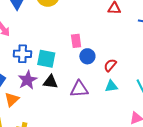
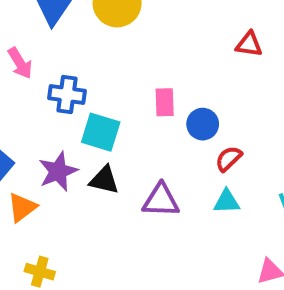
blue cross: (23, 54) -> (67, 94), moved
blue circle: (87, 56) -> (203, 124), moved

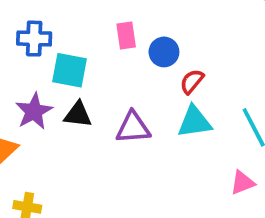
cyan triangle: (227, 202) -> (194, 122), size x1.4

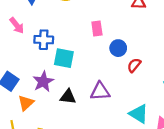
pink rectangle: (126, 36) -> (97, 29), moved
black triangle: (78, 115) -> (68, 97), moved
cyan triangle: (194, 122) -> (139, 114), moved, turned 40

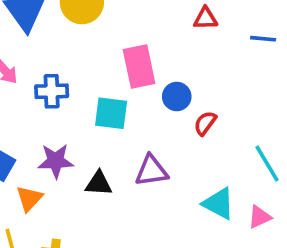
pink rectangle: (97, 29) -> (139, 66), size x1.6
cyan square: (64, 58) -> (111, 113), moved
purple star: (43, 81) -> (56, 161), turned 30

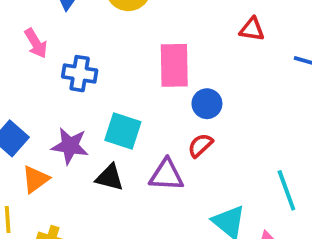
cyan square: (111, 113) -> (123, 131), moved
red semicircle: (205, 123) -> (200, 145), moved

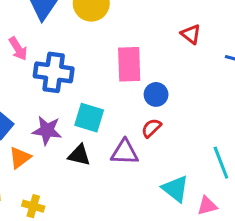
red triangle: (252, 29) -> (191, 34), turned 30
blue cross: (80, 74) -> (54, 72), size x1.4

